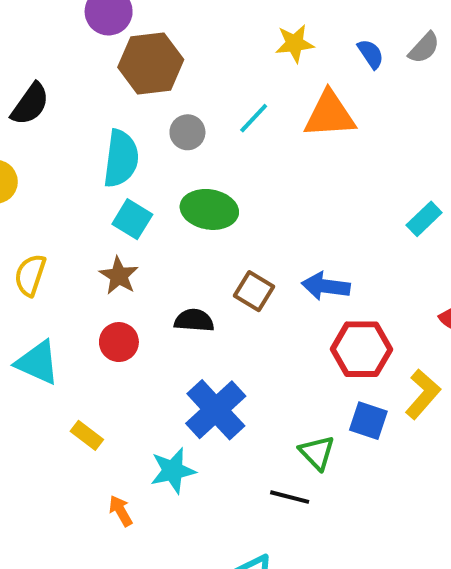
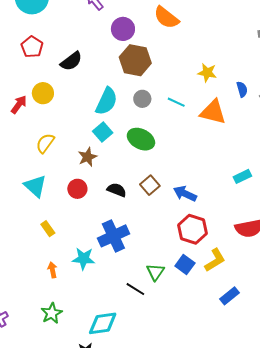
cyan line: (254, 118) -> (176, 102), turned 54

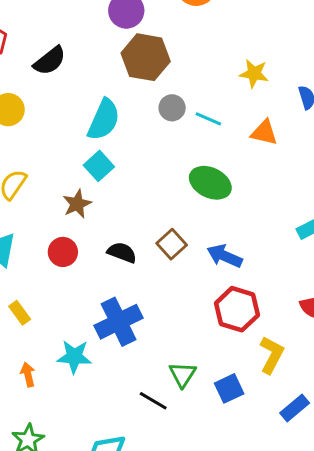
gray circle: (142, 99) -> (172, 108), moved
orange triangle: (213, 112) -> (264, 133), size x0.7
green ellipse: (141, 139) -> (210, 183), moved
yellow L-shape: (215, 260) -> (272, 355), turned -30
blue square: (185, 265) -> (229, 388), moved, turned 30

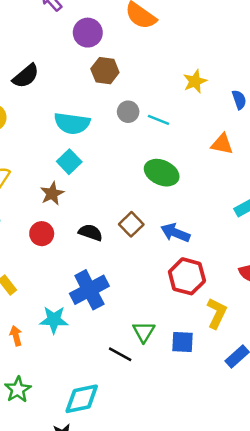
brown hexagon: (146, 57) -> (105, 71), size x0.7
yellow star: (254, 74) -> (195, 81), turned -30
cyan semicircle: (104, 120) -> (72, 123), turned 76
orange triangle: (264, 133) -> (222, 144), moved
blue square: (229, 388) -> (183, 342), turned 30

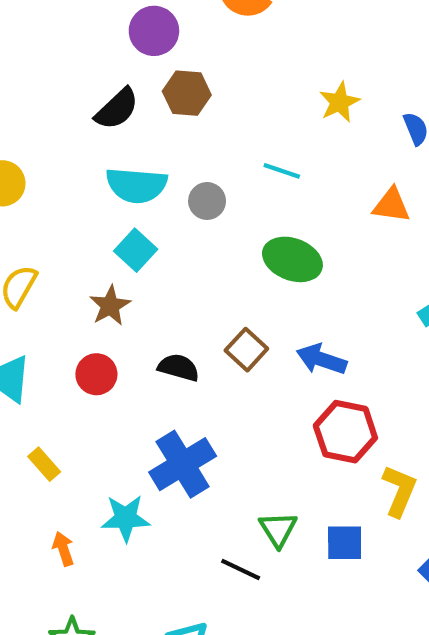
black semicircle: (26, 76) -> (117, 109), moved
gray circle: (128, 112) -> (207, 201), moved

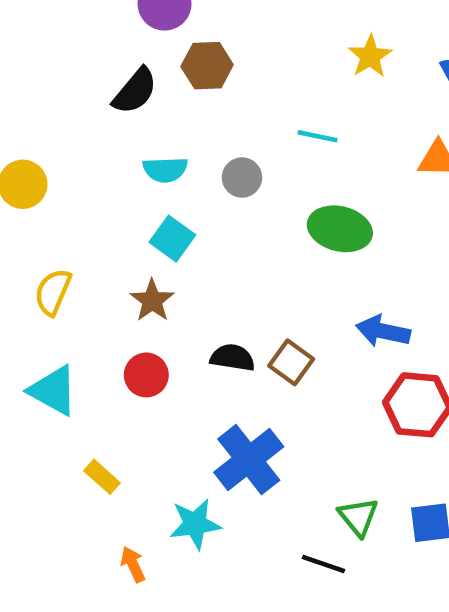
cyan semicircle: (136, 185) -> (165, 170), size x0.7
brown square: (246, 350) -> (291, 362), moved

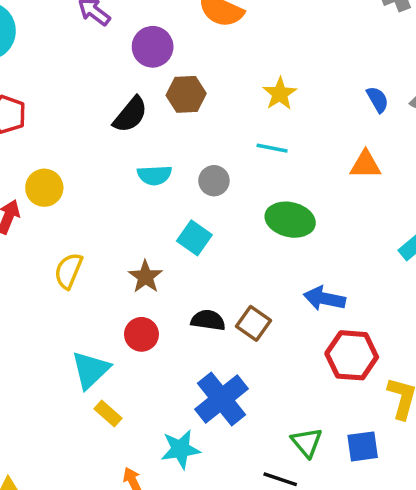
yellow star: (370, 56) -> (280, 94), moved
cyan square: (172, 239) -> (194, 238), moved
cyan triangle: (53, 391) -> (91, 370), moved, turned 48

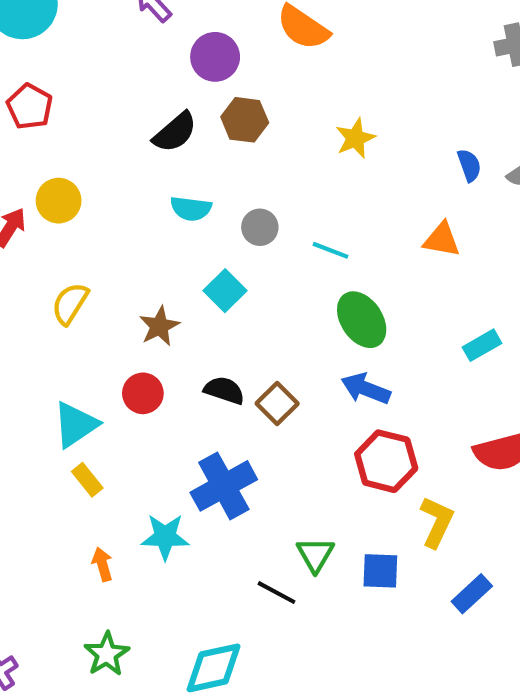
cyan line: (272, 148) -> (331, 250), moved
green ellipse: (290, 220) -> (362, 320), moved, turned 33

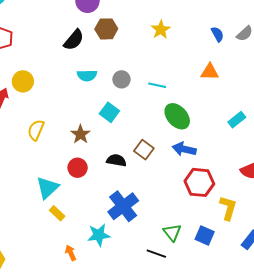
brown square: (277, 403) -> (144, 150), moved
blue square: (380, 571) -> (205, 236), turned 30

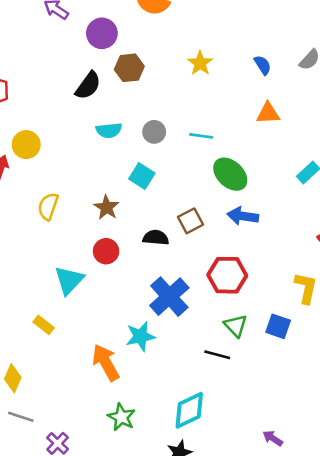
blue semicircle: (217, 34) -> (263, 65), moved
brown square: (144, 150) -> (190, 221), turned 30
red hexagon: (199, 182) -> (227, 275), moved
yellow rectangle: (57, 213) -> (44, 325), moved
orange arrow: (71, 253) -> (106, 362), size x1.8

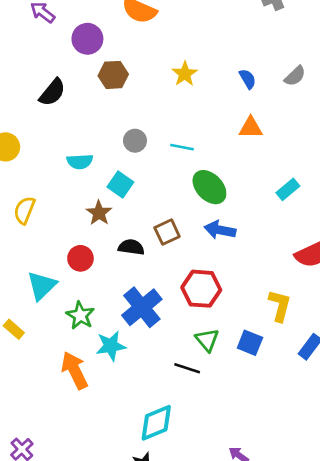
black semicircle: (88, 86) -> (52, 92), moved
cyan semicircle: (109, 130) -> (80, 162), moved
brown star: (107, 207) -> (99, 213), moved
green star: (121, 417) -> (80, 315), moved

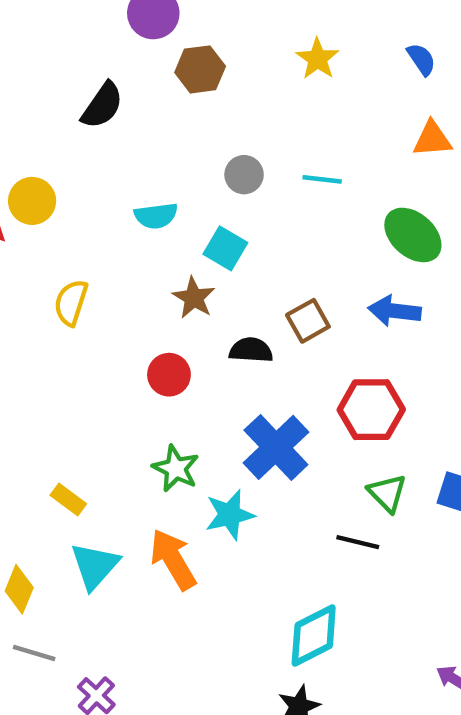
green ellipse: (209, 187) -> (413, 235), moved
cyan triangle: (42, 286) -> (95, 566), moved

